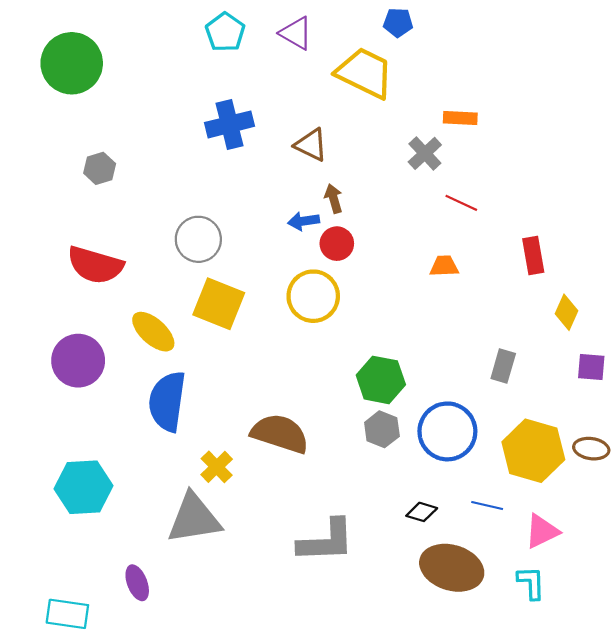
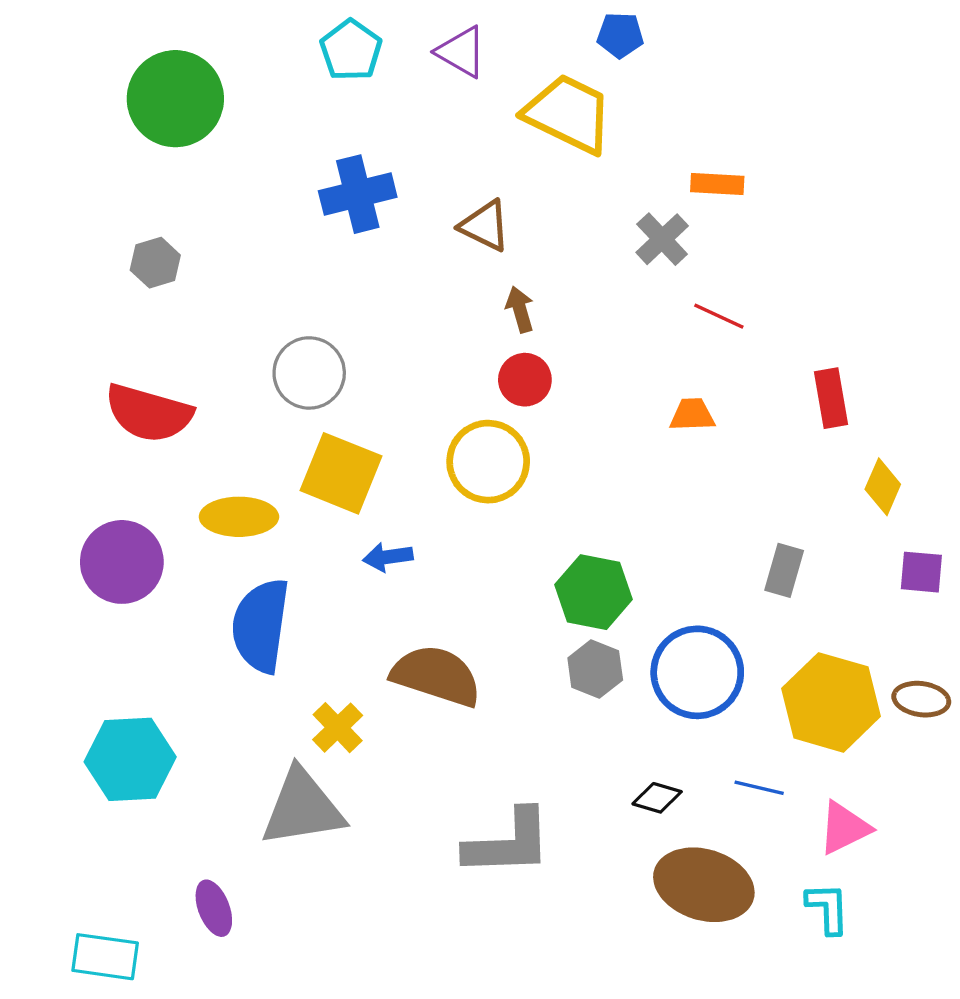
green circle: (72, 63) -> (175, 99), moved
blue arrow: (304, 221) -> (388, 557), moved
yellow ellipse: (153, 332) -> (239, 517), turned -42

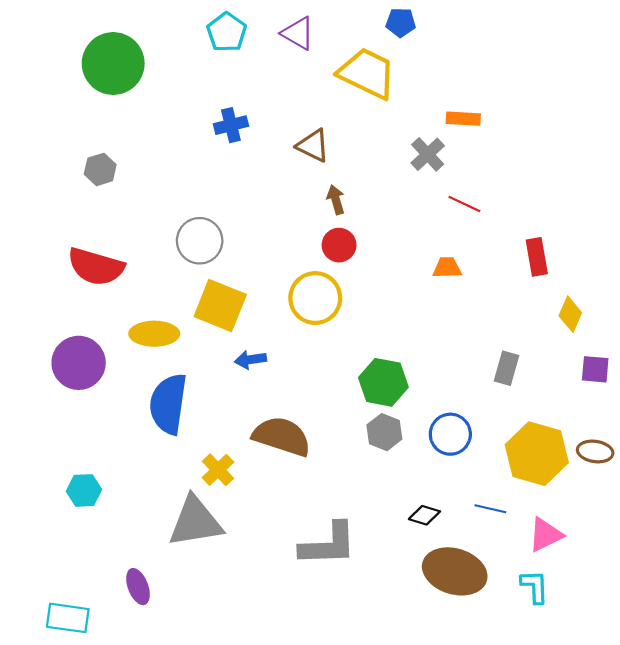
blue cross: (358, 194) -> (231, 125), size x0.7
blue circle: (697, 672) -> (450, 434), size x0.7
cyan hexagon: (130, 759) -> (84, 490), size x0.6

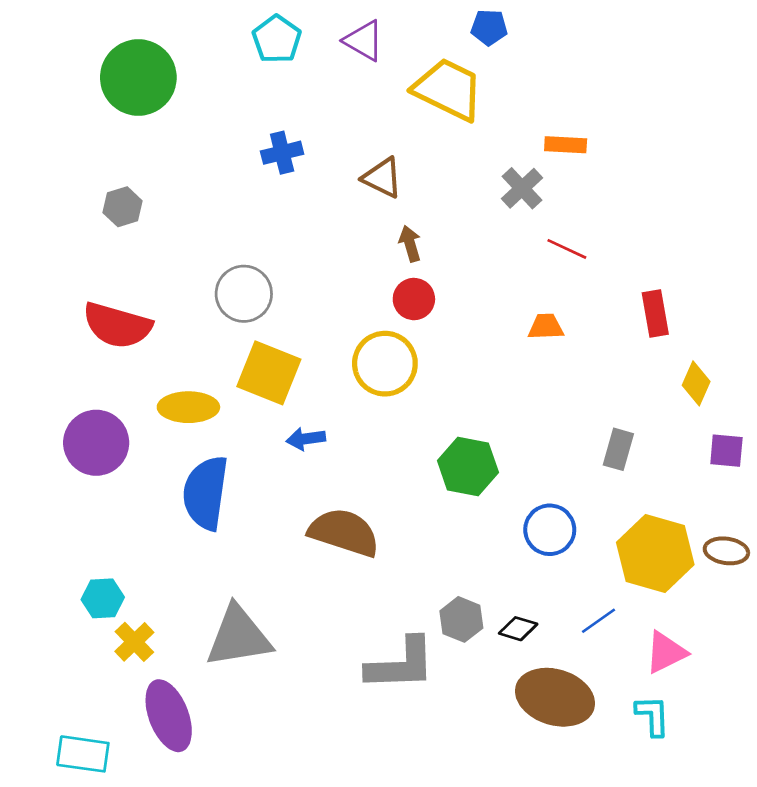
gray hexagon: (384, 432) -> (461, 619), moved
yellow cross: (218, 470) -> (134, 642), moved
blue line: (490, 509) -> (599, 621), turned -48
purple ellipse: (138, 587) -> (169, 716), size x1.6

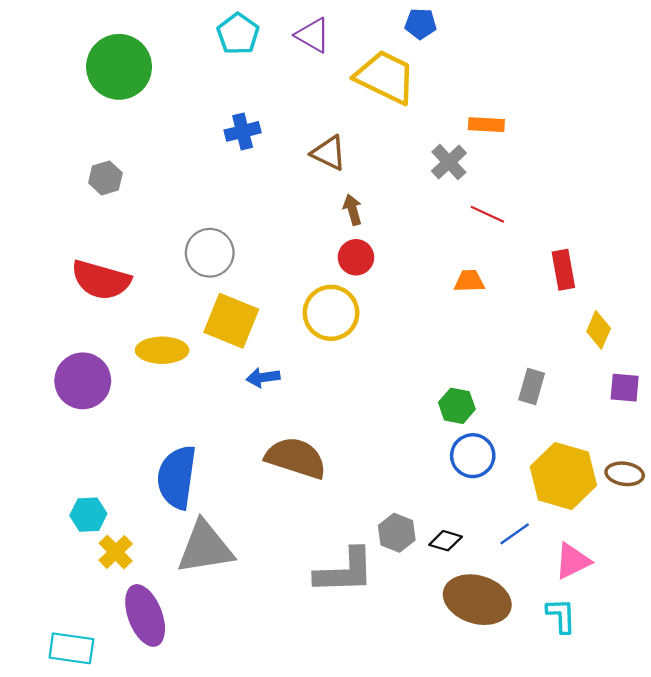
green hexagon: (468, 466) -> (457, 406), moved, size x0.7
blue semicircle: (206, 493) -> (177, 477), moved

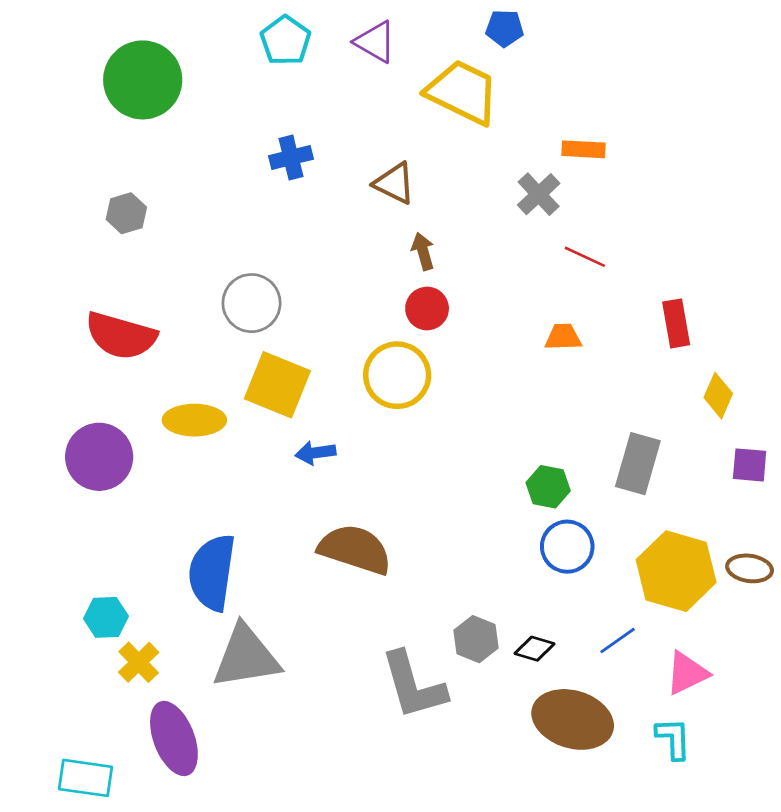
gray rectangle: (532, 387) -> (638, 464), size x1.4
gray L-shape: (345, 571) -> (413, 685), turned 76

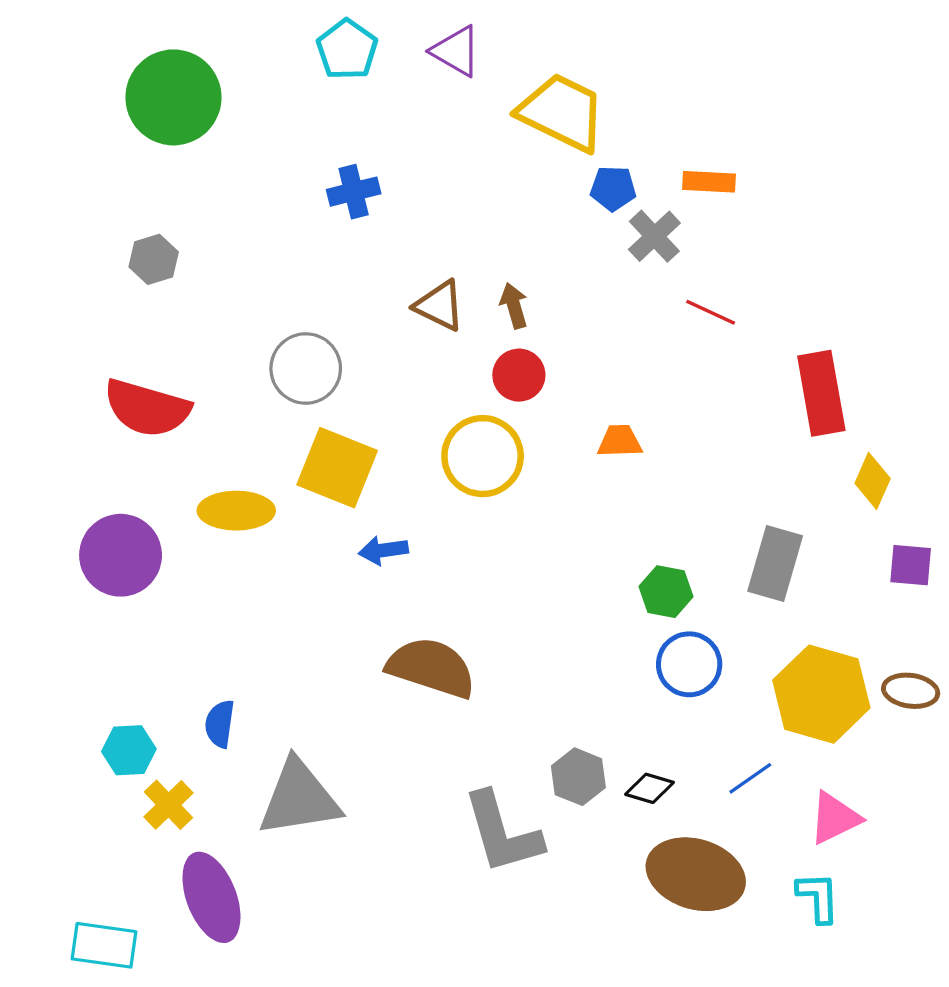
blue pentagon: (505, 28) -> (613, 188), moved
brown triangle: (394, 183) -> (440, 306), moved
red rectangle: (676, 323) -> (821, 393), size x1.4
orange trapezoid: (563, 337) -> (620, 441), moved
blue semicircle: (212, 572) -> (220, 724), moved, size x0.5

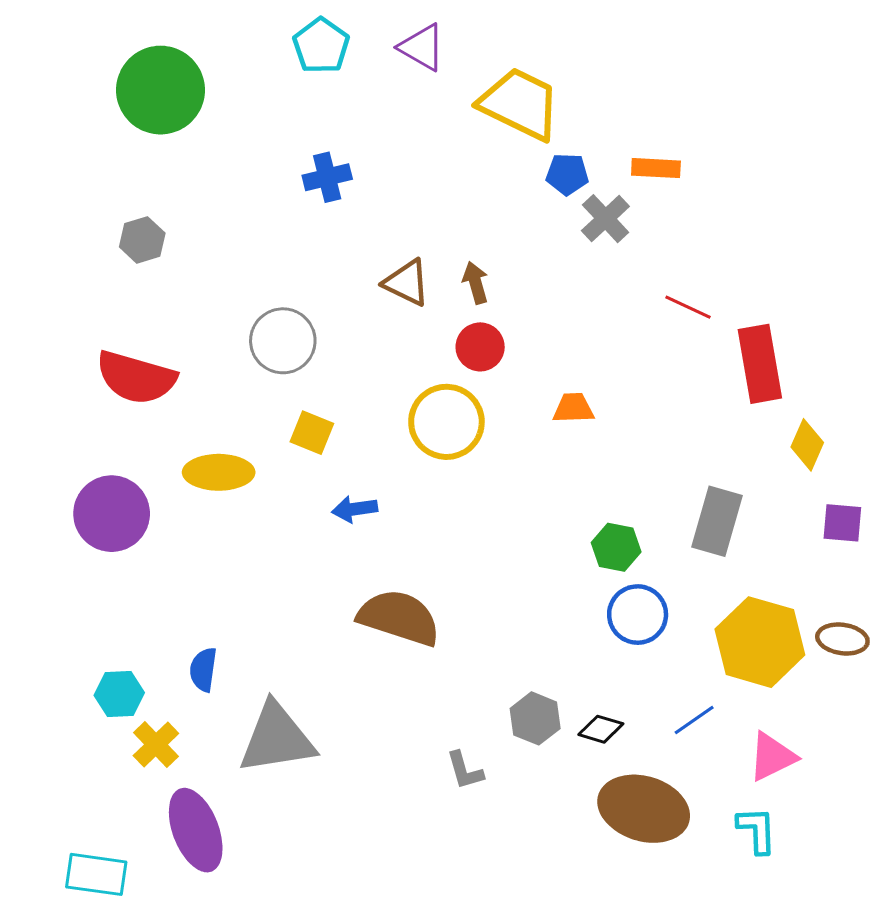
red line: (711, 312) -> (688, 307), moved
yellow square: (337, 468) -> (312, 433), size x0.6
gray L-shape: (502, 833) -> (465, 770), size x0.5

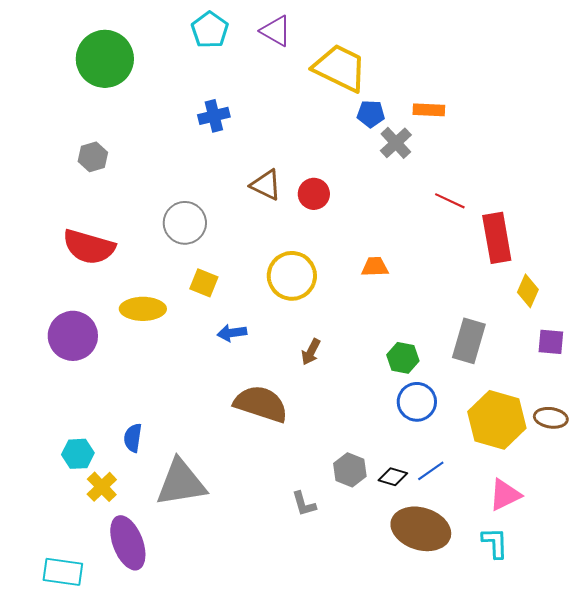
brown arrow: (475, 283) -> (311, 352), moved, turned -136
red circle: (480, 347) -> (314, 194), moved
blue line: (694, 720) -> (431, 471), moved

